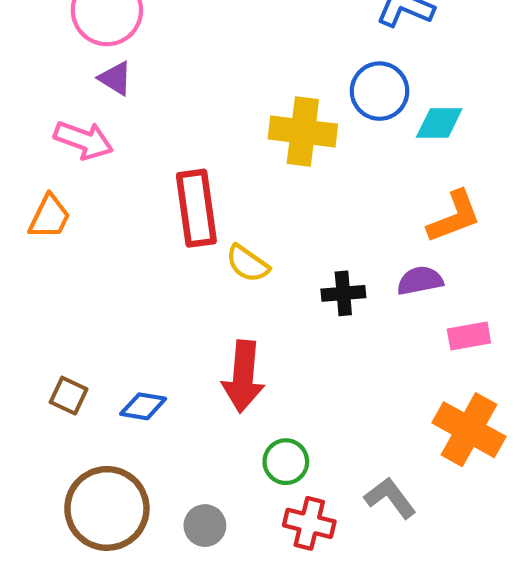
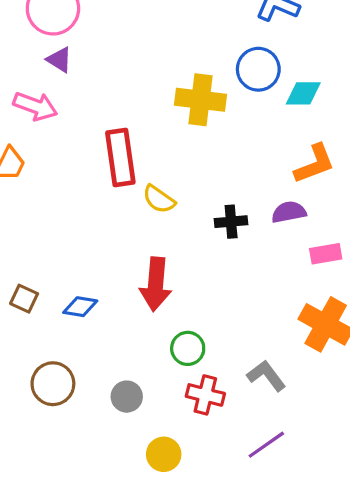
brown circle: (107, 508) -> (53, 384), size x0.7

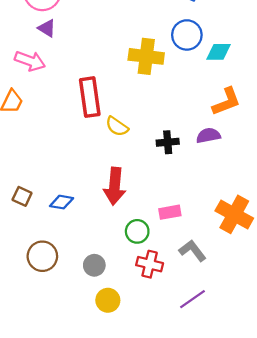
pink rectangle: (326, 254) -> (170, 212), moved
yellow circle: (164, 454) -> (108, 300), moved

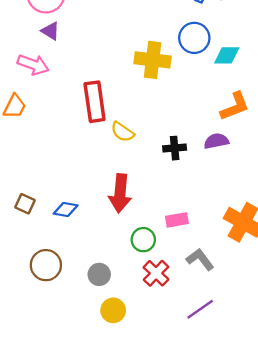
red cross: (150, 264) -> (156, 273), turned 30

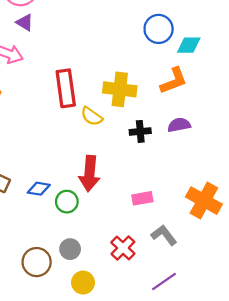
yellow cross: (153, 60) -> (120, 89), moved
orange L-shape: (235, 106) -> (174, 81), moved
green circle: (143, 240) -> (67, 202), moved
brown circle: (46, 265) -> (37, 262), moved

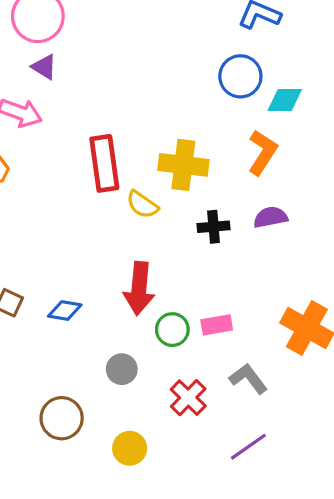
orange L-shape: (174, 81) -> (263, 152), turned -36
green circle: (67, 202) -> (172, 330), moved
gray circle: (70, 249) -> (122, 369), moved

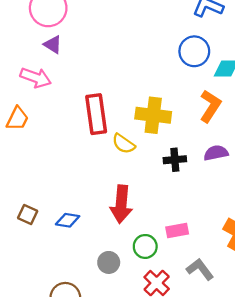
green circle: (172, 330) -> (145, 246), moved

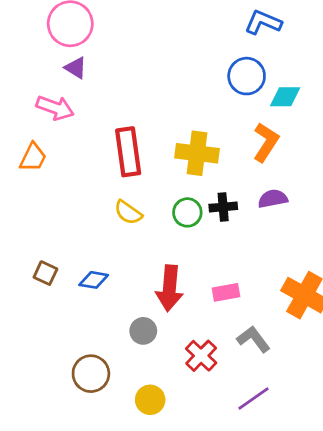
yellow semicircle: (124, 144) -> (128, 212), moved
red arrow: (121, 204) -> (169, 288), moved
green circle: (145, 246) -> (187, 212), moved

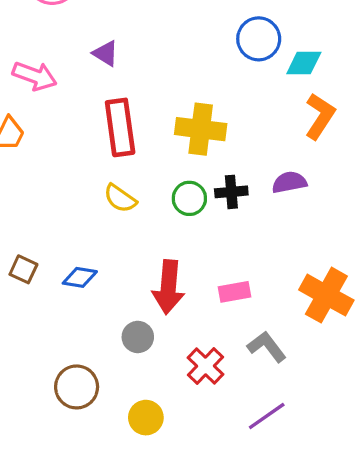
purple triangle: (76, 68) -> (106, 53), moved
orange L-shape: (266, 142) -> (320, 116), moved

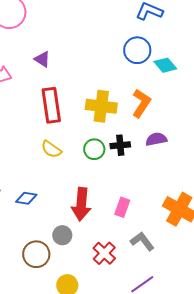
cyan diamond: (304, 63) -> (165, 65), turned 50
orange L-shape: (320, 116) -> (141, 103), moved
pink rectangle: (235, 292) -> (122, 207), turned -60
brown circle: (77, 387) -> (36, 254), moved

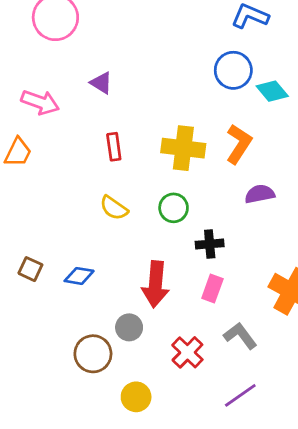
red rectangle: (51, 105) -> (114, 147), size x0.6
black cross: (120, 145) -> (210, 244), moved

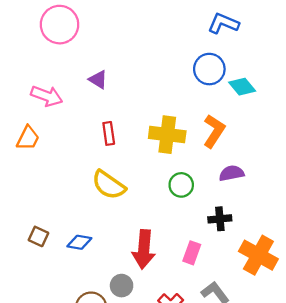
yellow semicircle: (114, 208) -> (109, 185), size x1.4
green circle: (174, 208) -> (181, 185), moved
black cross: (210, 244) -> (220, 219), moved

